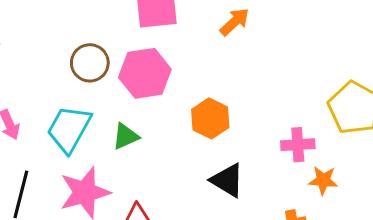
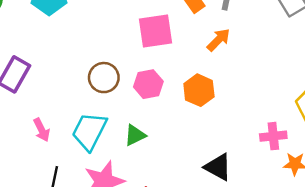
pink hexagon: (145, 73) -> (148, 84), size x0.7
orange hexagon: (210, 118) -> (199, 90), moved

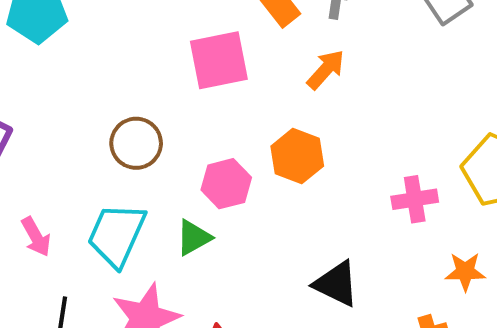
pink hexagon: (148, 84) -> (226, 184), moved
pink cross: (273, 136) -> (415, 199), moved

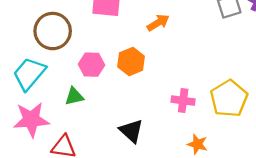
brown circle: (136, 143) -> (53, 31), size x1.4
green triangle: (194, 238) -> (74, 96), moved

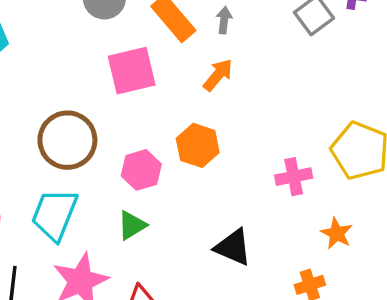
orange star: (197, 144) -> (337, 233), turned 30

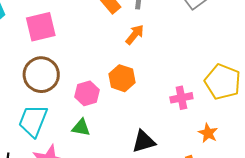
pink square: (132, 71) -> (41, 27), moved
green triangle: (132, 225) -> (81, 128), turned 42
black triangle: (233, 247) -> (144, 141), turned -40

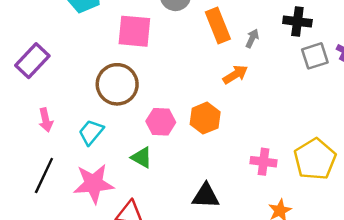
cyan trapezoid: (33, 121) -> (91, 132), size x0.7

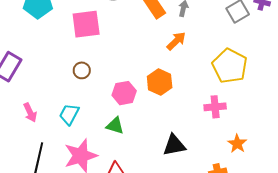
brown circle: (117, 84) -> (82, 70), size x0.5
yellow pentagon: (315, 159) -> (230, 66), moved

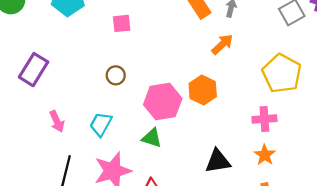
pink square: (86, 24) -> (122, 23), size x0.6
pink hexagon: (124, 93) -> (163, 102), size x1.4
orange star: (237, 144) -> (265, 155), moved

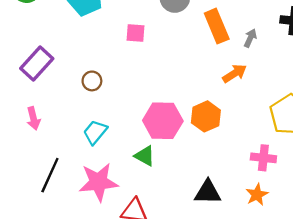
brown circle: (116, 75) -> (92, 81), moved
pink arrow: (57, 121) -> (33, 118), moved

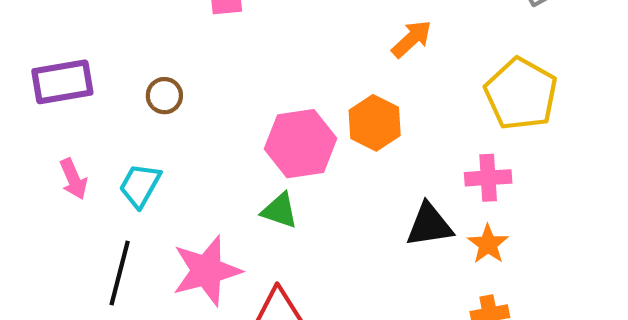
purple rectangle: (37, 63) -> (62, 82), turned 48
cyan trapezoid: (95, 132) -> (140, 185), moved
black triangle: (208, 192) -> (429, 225), moved

